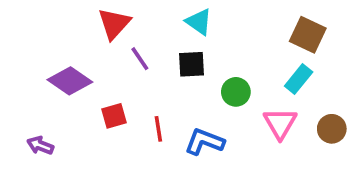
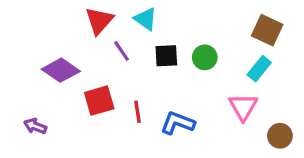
cyan triangle: (199, 22) -> (146, 19), moved
green circle: (236, 92) -> (205, 57), moved
red square: (114, 116) -> (99, 101), size x1.4
brown circle: (332, 129) -> (280, 136), moved

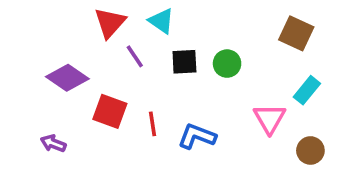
cyan rectangle: (259, 69) -> (307, 90), moved
red square: (99, 101) -> (110, 111), turned 36
purple arrow: (35, 126) -> (53, 143), moved

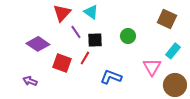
black square: (184, 62) -> (95, 40), moved
red line: (152, 124) -> (85, 58), moved, turned 40
brown circle: (310, 150) -> (175, 85), size x1.5

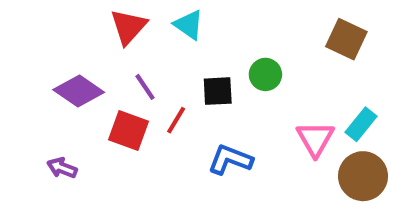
purple line: (76, 32) -> (145, 87), moved
black square: (95, 40) -> (218, 91), moved
cyan rectangle: (173, 51) -> (361, 124), moved

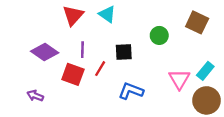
green circle: (265, 74) -> (159, 35), moved
purple line: (145, 87) -> (82, 50), turned 35

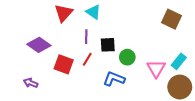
green circle: (159, 35) -> (127, 57), moved
purple line: (82, 50) -> (86, 37), moved

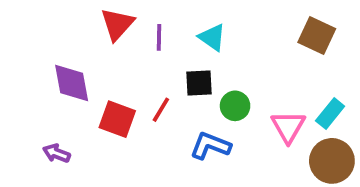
cyan triangle: (93, 12) -> (212, 37), moved
purple line: (86, 37) -> (159, 37), moved
purple diamond: (39, 45) -> (72, 83), turned 45

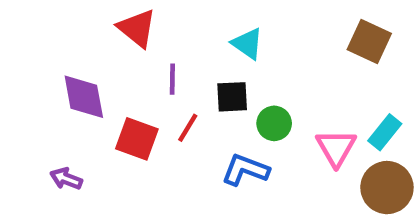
red triangle: (117, 24) -> (137, 28), turned -33
purple line: (159, 37) -> (172, 79), moved

